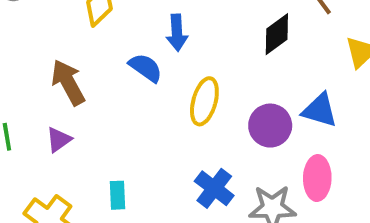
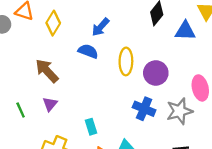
blue arrow: (177, 33) -> (101, 27), turned 60
blue triangle: (320, 110) -> (185, 31), moved
purple circle: (270, 126) -> (156, 73), moved

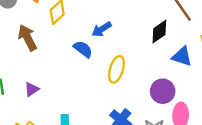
brown arrow: (47, 71) -> (27, 38), moved
purple circle: (156, 73) -> (163, 91), moved

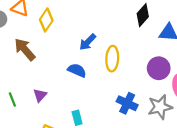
blue arrow: (102, 29) -> (88, 42), moved
blue semicircle: (83, 49) -> (77, 70), moved

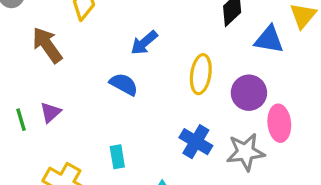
yellow ellipse: (112, 59) -> (201, 74), moved
purple triangle: (40, 95) -> (50, 112), moved

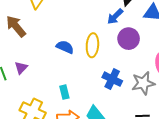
blue arrow: (144, 43) -> (115, 16), moved
yellow ellipse: (201, 74) -> (92, 45), moved
purple circle: (249, 93) -> (129, 39), moved

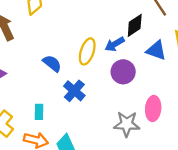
yellow ellipse: (92, 45) -> (87, 51), moved
blue cross: (112, 79) -> (74, 91), moved

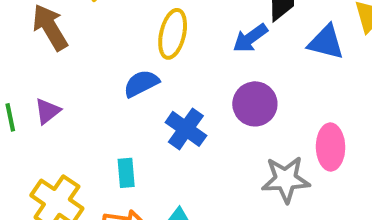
yellow ellipse: (87, 51) -> (173, 34), moved
blue semicircle: (52, 63) -> (141, 83), turned -60
purple circle: (123, 72) -> (255, 104), moved

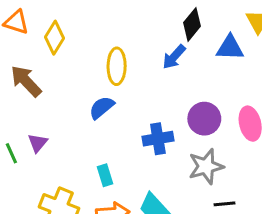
purple circle: (255, 104) -> (204, 119), moved
blue cross: (186, 129) -> (158, 139), moved, turned -32
gray star: (286, 179) -> (206, 166), moved

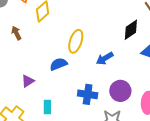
blue arrow: (174, 57) -> (105, 58), moved
brown arrow: (26, 81) -> (16, 33), size x0.6
purple triangle: (38, 143) -> (28, 81), moved

